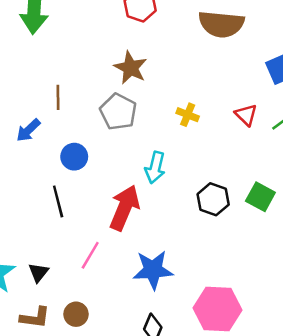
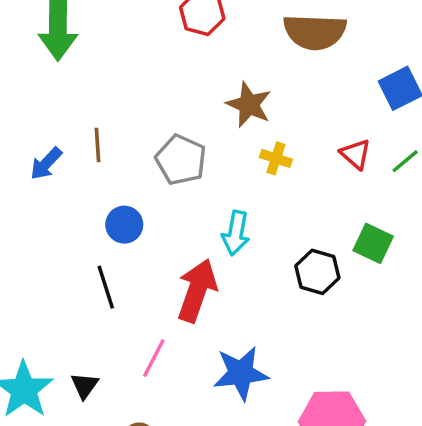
brown star: (130, 68) -> (249, 105), moved
blue arrow: (28, 130) -> (46, 164), moved
green square: (260, 197) -> (373, 243), moved

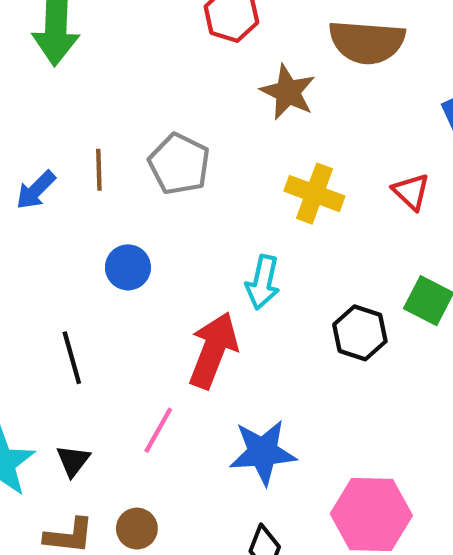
brown star: (249, 105) -> (288, 92), moved
yellow cross: (276, 158) -> (314, 194), size x1.5
gray pentagon: (181, 160) -> (179, 164), moved
black line: (106, 287) -> (72, 358), moved

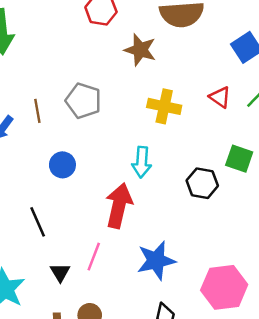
black triangle: (73, 461) -> (60, 272), moved

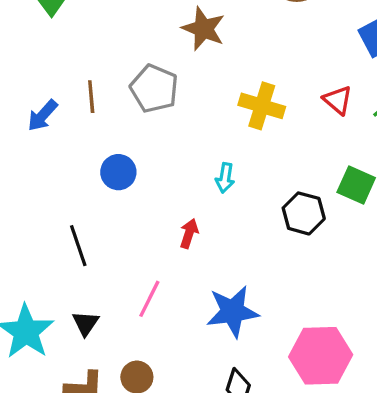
brown star: (140, 50) -> (203, 29), moved
cyan arrow: (142, 162) -> (225, 178), size x0.7
red arrow: (119, 206) -> (189, 234), size x0.5
black triangle: (60, 272) -> (86, 323), moved

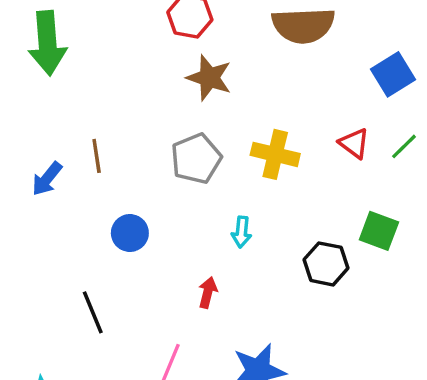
gray pentagon: (154, 89) -> (196, 159), moved, turned 30

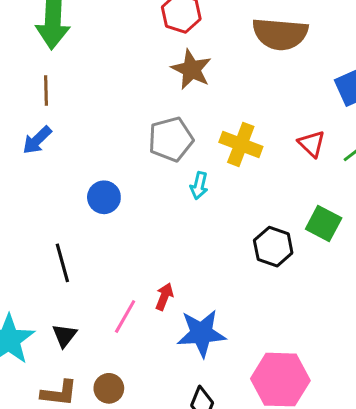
brown line: (97, 156) -> (46, 91), moved
cyan arrow: (242, 232) -> (199, 186), moved
red arrow: (208, 292) -> (164, 297), moved

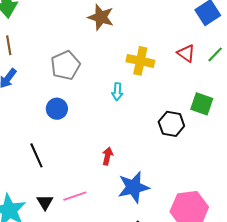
gray pentagon: (171, 139) -> (65, 65), moved
red arrow: (164, 297) -> (107, 156), moved
pink line: (125, 317) -> (75, 196), moved, turned 50

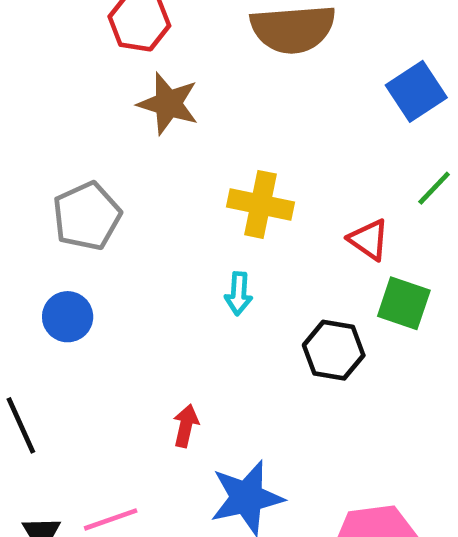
red triangle: (186, 53) -> (369, 240), moved
cyan arrow: (117, 92) -> (239, 294), moved

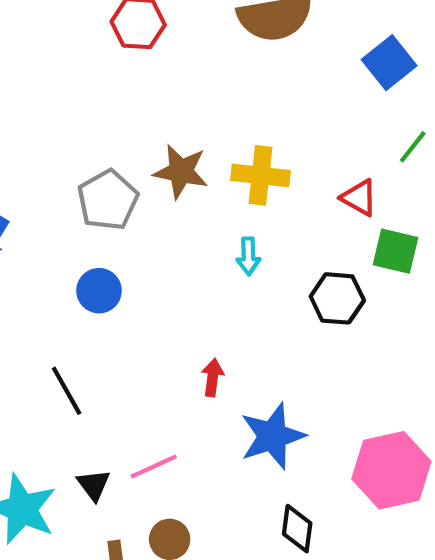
brown star: (168, 104) -> (181, 172), moved

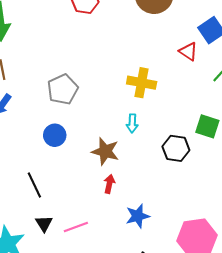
brown star: (181, 172) -> (105, 151), moved
red triangle: (359, 198) -> (188, 51), moved
blue star: (272, 436) -> (138, 216), size x0.7
black triangle: (94, 485) -> (44, 224), moved

